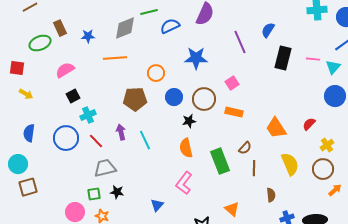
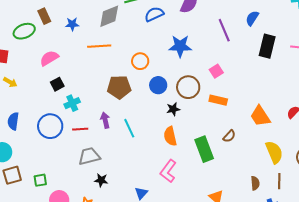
red line: (96, 141) -> (80, 129), turned -49
brown line: (254, 168) -> (279, 181), moved
green square: (94, 194) -> (40, 180), moved

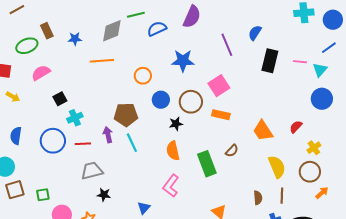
pink semicircle: (49, 58) -> (41, 73), moved
pink square: (216, 71) -> (219, 86), size x1.5
brown pentagon: (119, 87) -> (126, 115), moved

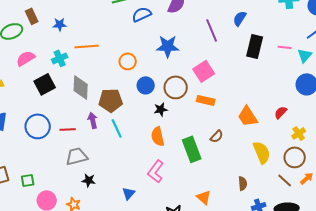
gray diamond: (112, 31) -> (81, 87), moved, turned -65
black square: (60, 99) -> (45, 84), size x1.5
cyan cross: (75, 118) -> (60, 58), moved
brown line: (282, 196) -> (285, 180), moved, turned -49

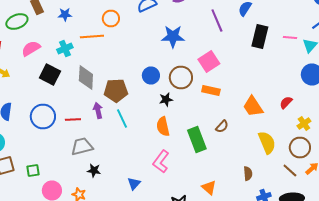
orange circle: (128, 61) -> (111, 18), moved
black square: (45, 84) -> (50, 74), turned -35

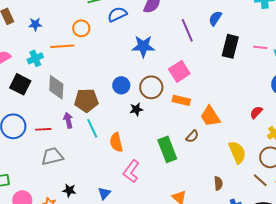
orange trapezoid: (253, 106) -> (210, 116), moved
orange semicircle: (163, 126) -> (116, 142), moved
black star: (94, 170) -> (69, 190), moved

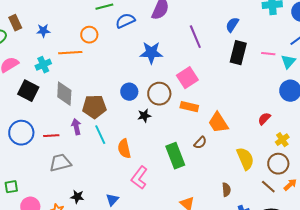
blue semicircle: (215, 18) -> (232, 25), moved

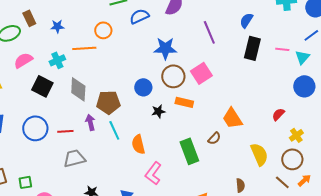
brown circle: (159, 94) -> (173, 76), moved
orange rectangle: (189, 107) -> (184, 102), moved

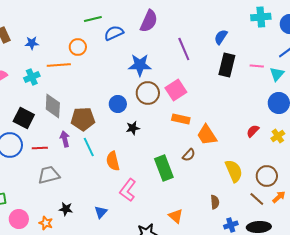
black square: (42, 86) -> (24, 118), moved
orange rectangle: (184, 102) -> (181, 119), moved
yellow cross: (296, 135) -> (278, 136), moved

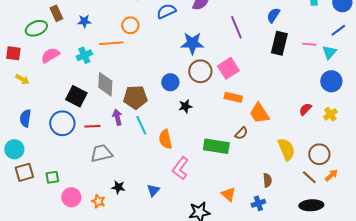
green rectangle: (164, 168) -> (216, 146), turned -60
blue cross: (231, 225) -> (258, 203), moved

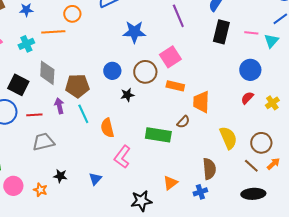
brown circle: (200, 71) -> (145, 72), moved
blue circle: (331, 81) -> (250, 70), moved
orange trapezoid: (259, 113) -> (201, 102), turned 35
brown semicircle: (267, 180) -> (209, 169), size x1.5
orange triangle: (228, 194) -> (170, 183), turned 42

